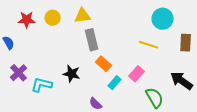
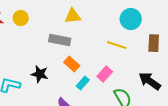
yellow triangle: (83, 16) -> (73, 16), moved
gray rectangle: (92, 40) -> (60, 40), turned -65

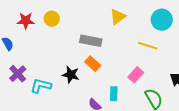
yellow triangle: (73, 16) -> (118, 17), moved, turned -30
orange rectangle: (72, 64) -> (93, 64), moved
cyan rectangle: (83, 83) -> (114, 94), moved, turned -40

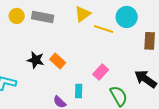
gray rectangle: (91, 41) -> (43, 17), moved
yellow line: (148, 46) -> (104, 29), moved
black star: (71, 75) -> (36, 60), moved

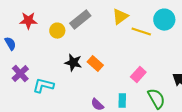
yellow circle: (17, 16) -> (57, 31), moved
gray rectangle: (43, 17) -> (80, 20), turned -50
cyan rectangle: (79, 91) -> (122, 101), moved

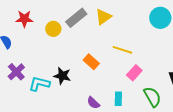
yellow triangle: (120, 17) -> (103, 17), moved
yellow line: (141, 32) -> (122, 50), moved
black star: (73, 63) -> (62, 76), moved

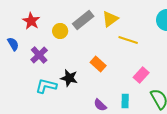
red star: (24, 19) -> (31, 21), turned 30
yellow line: (122, 50) -> (128, 40), moved
purple cross: (16, 72) -> (39, 55), moved

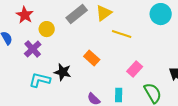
yellow circle: (60, 31) -> (47, 29), moved

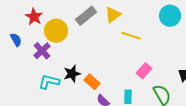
yellow circle: (47, 29) -> (56, 31), size x1.5
orange rectangle: (92, 58) -> (92, 82), moved
black star: (63, 72) -> (72, 74), turned -30

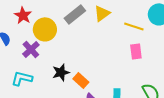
yellow line: (131, 36) -> (134, 26), moved
pink rectangle: (144, 71) -> (136, 51), moved, turned -49
cyan L-shape: (49, 82) -> (22, 78), moved

